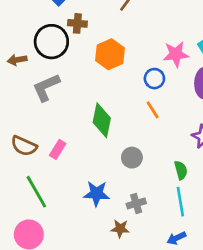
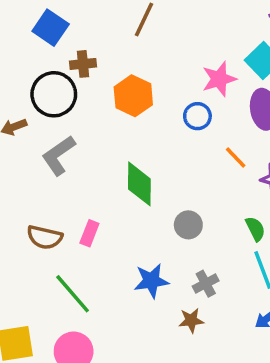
orange line: (153, 110) -> (236, 158), moved

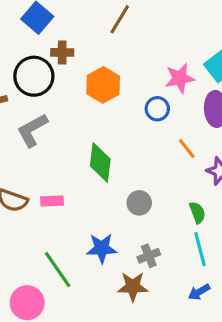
pink rectangle: (89, 233) -> (52, 201), turned 60
green line: (73, 294) -> (58, 270), moved
brown star: (191, 320) -> (133, 287), size x1.4

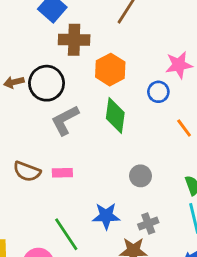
brown cross: (62, 52) -> (74, 40), size x1.5
black circle: (34, 76) -> (47, 83), moved
gray L-shape: (32, 130) -> (65, 120), moved
green diamond: (100, 163) -> (115, 116), moved

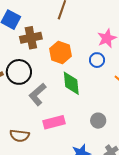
pink rectangle: (62, 173) -> (54, 122), moved, size x1.5

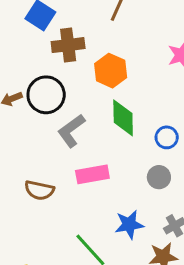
blue circle: (97, 60) -> (167, 137), moved

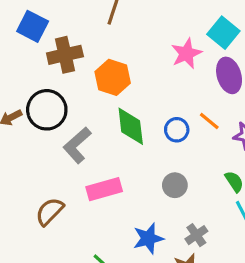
blue circle: (167, 137) -> (177, 130), moved
brown semicircle: (39, 190) -> (50, 211), turned 128

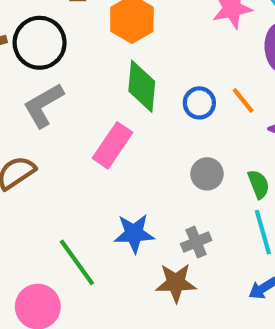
gray L-shape: (77, 145) -> (43, 105), moved
gray circle: (175, 185) -> (207, 174), moved
pink rectangle: (104, 189) -> (113, 145), moved, turned -52

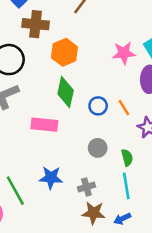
pink rectangle: (113, 145) -> (44, 125), turned 55
brown star: (176, 283) -> (94, 213), moved

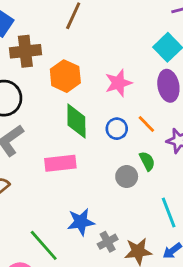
pink star: (124, 53) -> (118, 83), moved
green semicircle: (127, 158) -> (147, 161), moved
gray cross: (86, 187) -> (108, 242), moved

